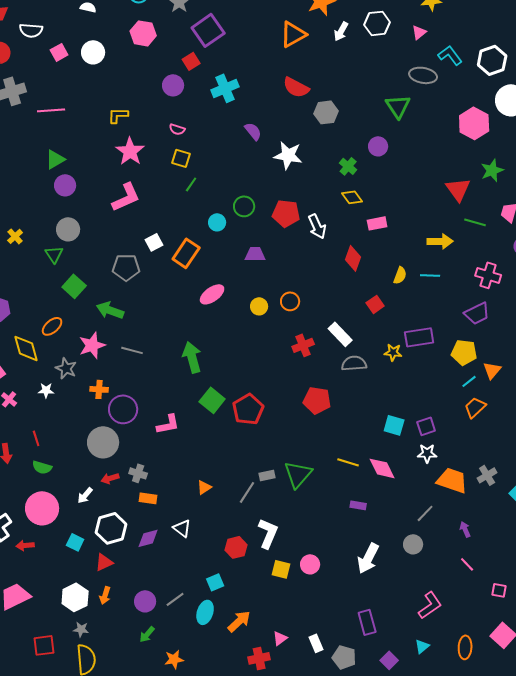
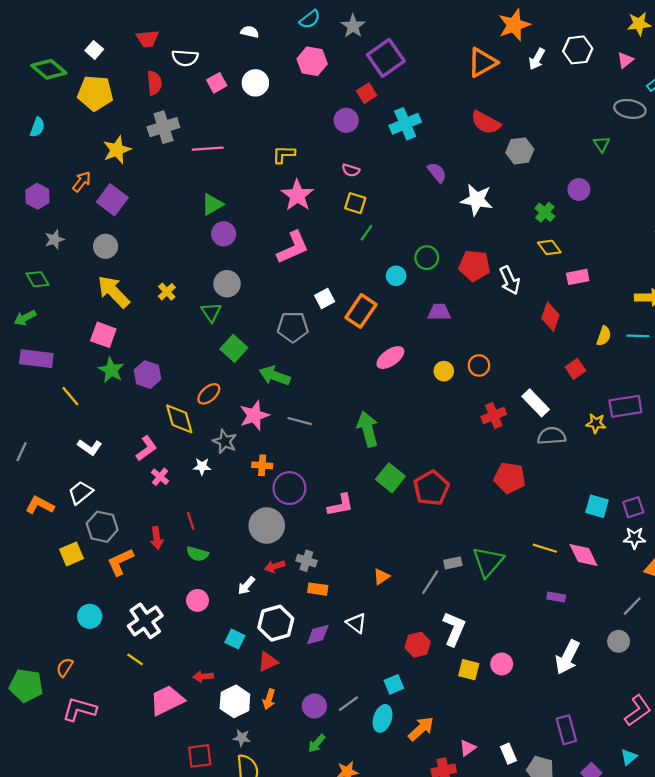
green triangle: (398, 106) -> (602, 144), size x0.6
pink circle: (42, 508) -> (197, 600), size x0.6
red arrow: (25, 545) -> (203, 676), moved

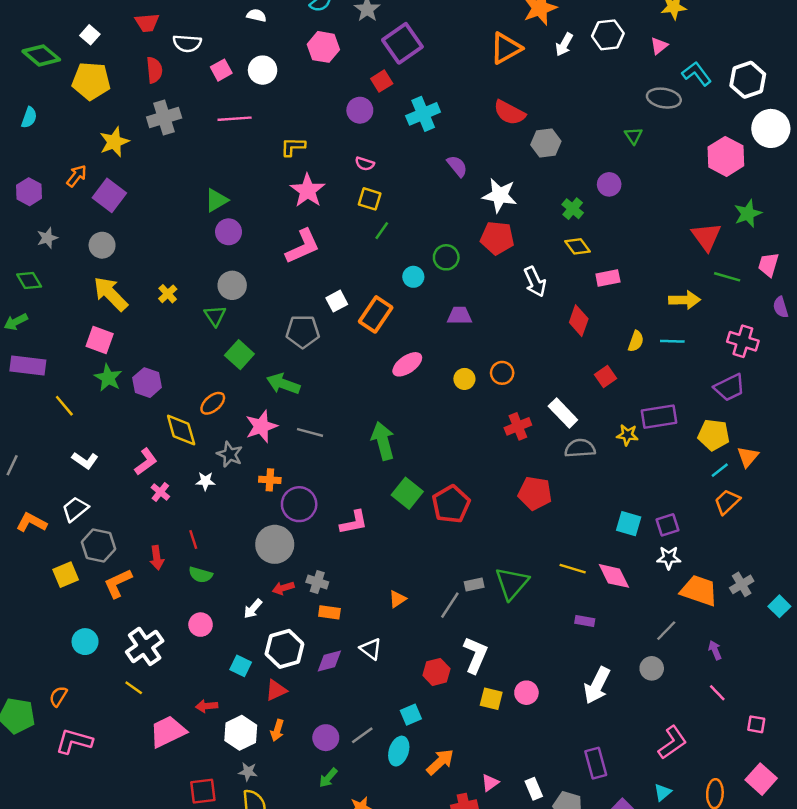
pink line: (208, 149) -> (235, 119), moved
red pentagon: (474, 266) -> (497, 238), moved

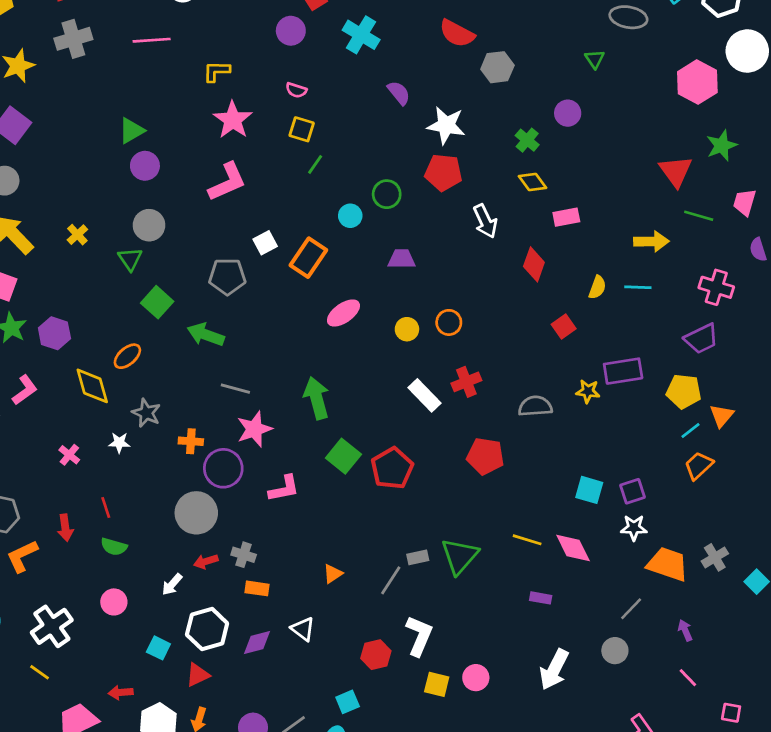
cyan cross: (423, 114) -> (361, 35), turned -36
white rectangle: (563, 413) -> (425, 395), moved
pink star: (261, 426) -> (254, 429), moved
pink L-shape: (146, 462) -> (25, 390), moved

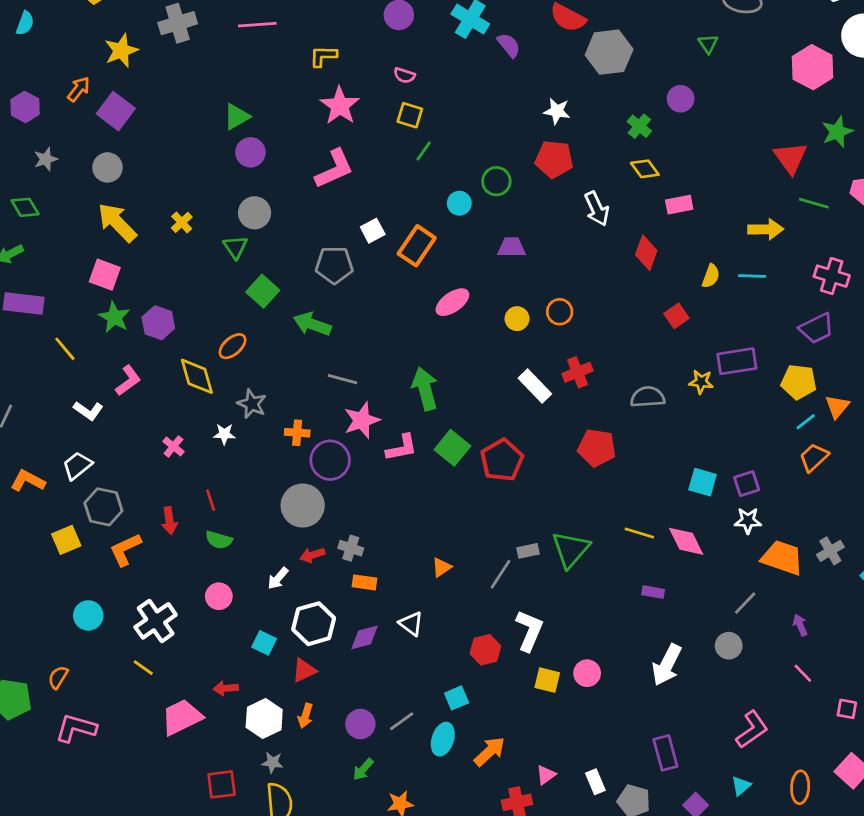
gray hexagon: (497, 67) -> (609, 52), size x1.4
purple semicircle: (399, 93) -> (509, 45), moved
white star: (446, 125) -> (557, 111), size x0.7
pink L-shape: (284, 489) -> (402, 448), moved

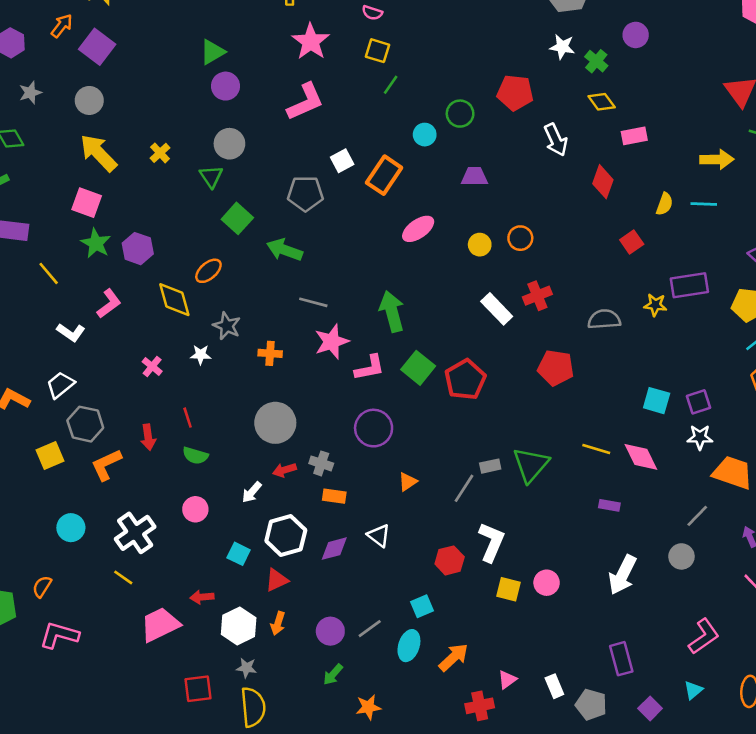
white star: (557, 111) -> (562, 47), moved
purple circle: (330, 460) -> (374, 428), moved

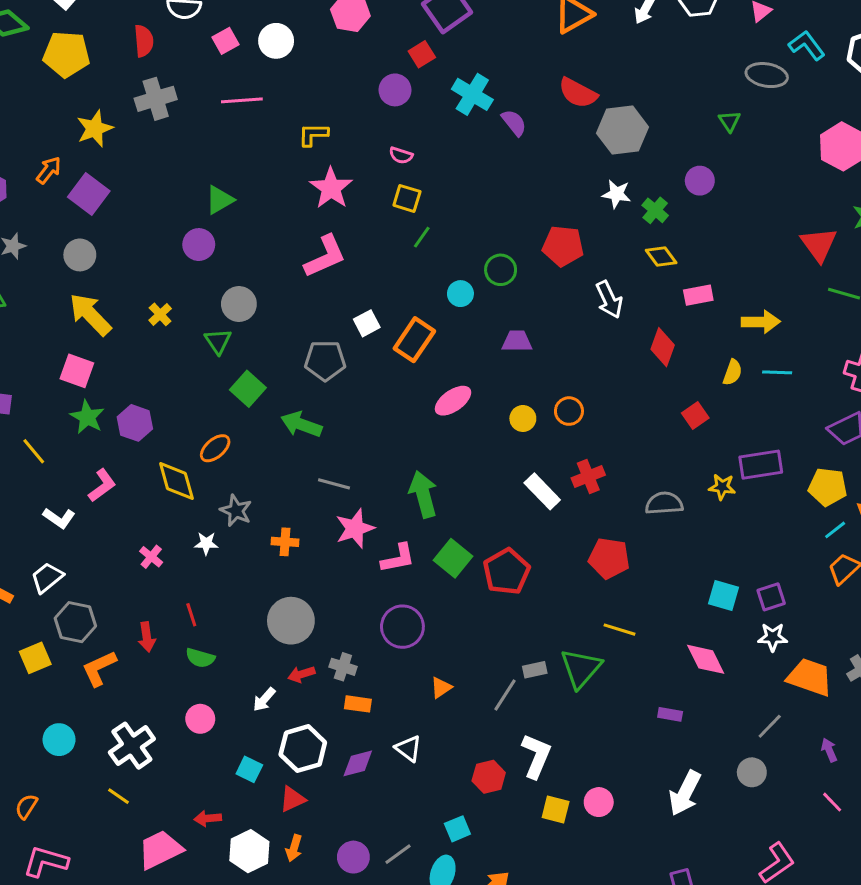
purple circle: (226, 86) -> (199, 245), moved
yellow arrow: (717, 159) -> (761, 322), moved
yellow line: (596, 449) -> (620, 630), moved

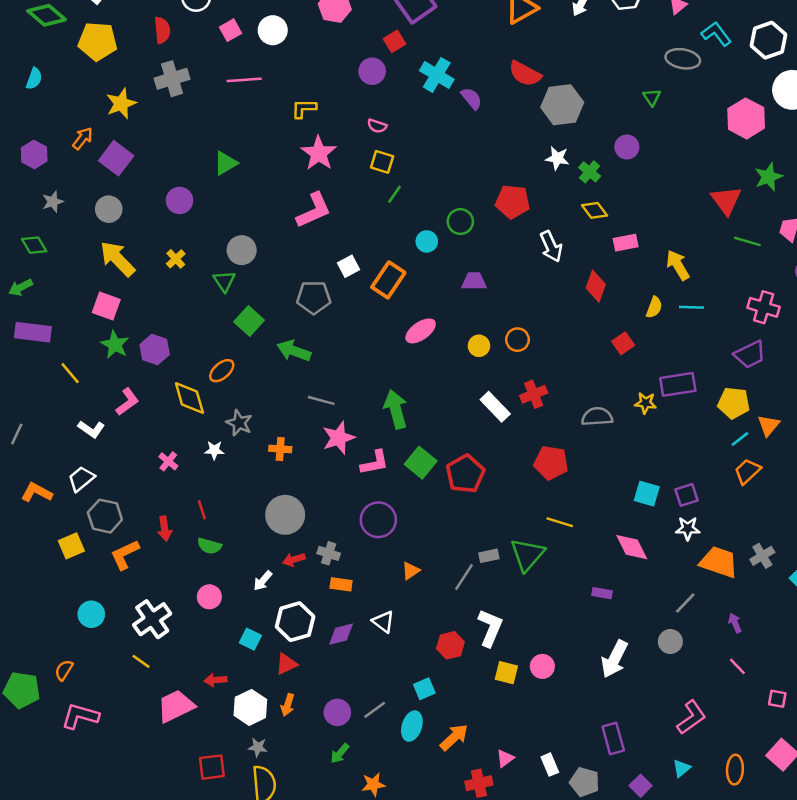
purple circle: (199, 245) -> (180, 200), moved
yellow arrow: (761, 322) -> (678, 265), turned -120

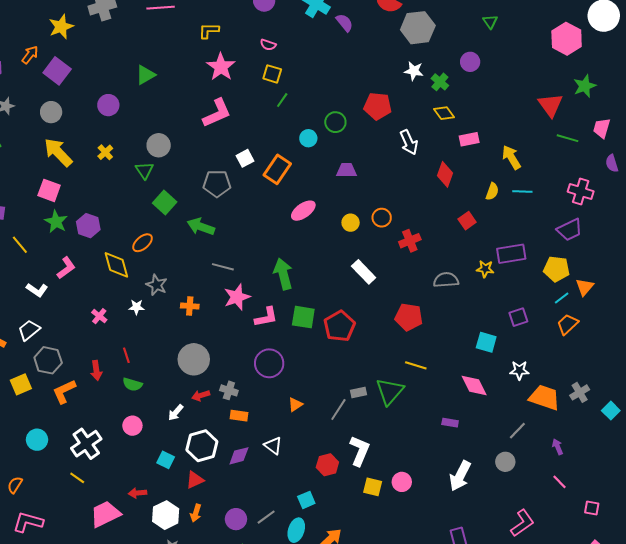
red cross: (534, 394) -> (410, 241), moved
green square: (421, 463) -> (303, 317), turned -30
purple square: (686, 495) -> (518, 317), moved

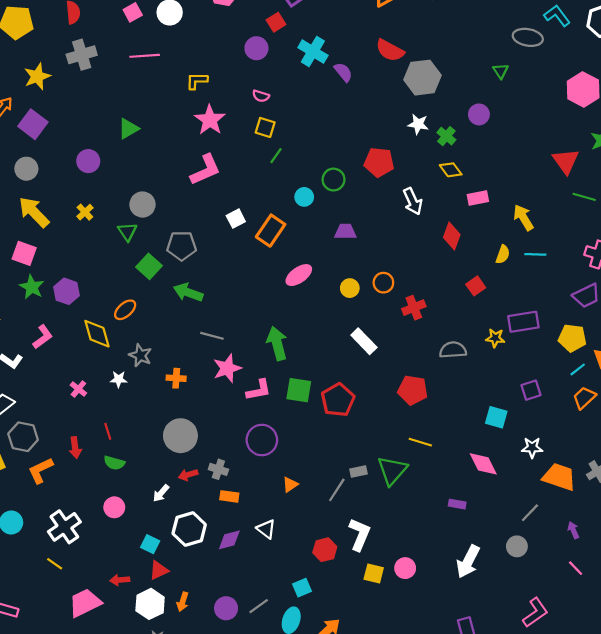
gray pentagon: (217, 183) -> (182, 246), moved
red triangle: (195, 480) -> (159, 570), moved

